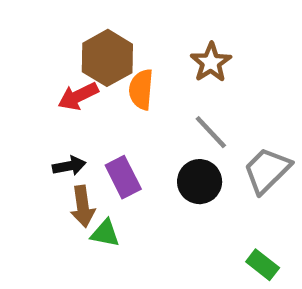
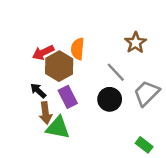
brown hexagon: (107, 58) -> (59, 66), moved
brown star: (211, 62) -> (135, 43), moved
black arrow: (69, 166) -> (38, 91), turned -126
green triangle: (105, 233) -> (58, 128), size x1.5

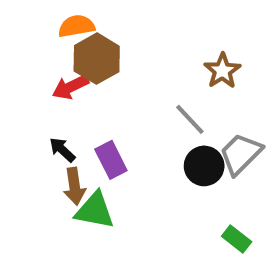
orange semicircle: (78, 49) -> (76, 26), moved, turned 75
brown hexagon: (59, 66) -> (97, 59), moved
black circle: (110, 99) -> (204, 166), moved

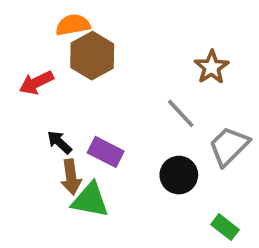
red arrow: (70, 87) -> (36, 83), moved
purple rectangle: (111, 160) -> (106, 152), turned -36
black circle: (204, 166) -> (179, 175), moved

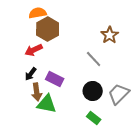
red arrow: (36, 83) -> (34, 50), moved
black arrow: (59, 142) -> (31, 74), turned -96
gray trapezoid: (229, 146) -> (119, 94), moved
green rectangle: (225, 227) -> (94, 118), moved

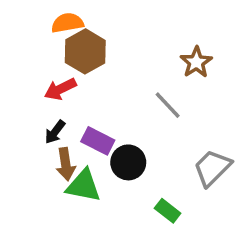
black circle: (93, 91) -> (128, 162), moved

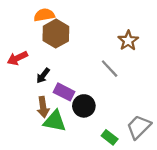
red arrow: (60, 89) -> (17, 58), moved
black arrow: (55, 132) -> (43, 76), moved
gray trapezoid: (212, 168) -> (139, 127), moved

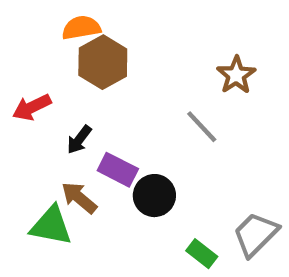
brown arrow: (43, 107) -> (79, 198), turned 138
green triangle: (55, 121) -> (51, 226), moved

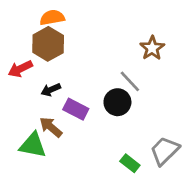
brown hexagon: (103, 62) -> (48, 44), moved
black arrow: (79, 140) -> (51, 90), turned 30
black circle: (154, 196) -> (117, 102), moved

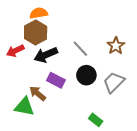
brown star: (152, 48) -> (116, 46), moved
gray line: (130, 81) -> (80, 49), moved
black arrow: (51, 90) -> (46, 55), moved, size x1.6
gray trapezoid: (165, 151) -> (114, 82), moved

